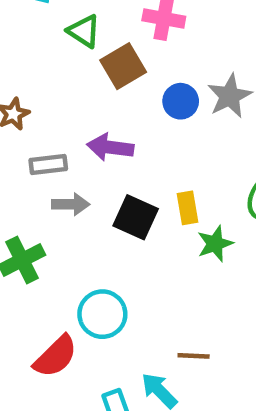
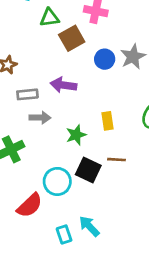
green triangle: (84, 31) -> (49, 18), turned -42
black square: (136, 217) -> (88, 170), moved
green star: (215, 244) -> (76, 135), moved
brown line: (194, 356) -> (116, 160), moved

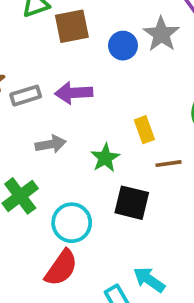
brown square: (72, 38) -> (72, 26), turned 30
gray rectangle: (27, 94) -> (26, 96), moved
brown line: (116, 160) -> (169, 164), moved
cyan circle: (57, 181) -> (72, 223), moved

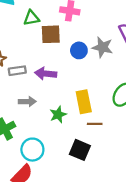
gray star: (161, 34) -> (102, 47), turned -30
yellow rectangle: (144, 130) -> (84, 102), size x1.5
black square: (132, 203) -> (80, 150), moved

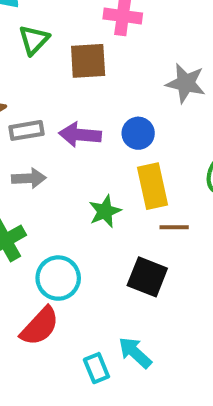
green triangle: (31, 18) -> (34, 40), moved, turned -35
blue circle: (79, 50) -> (138, 133), moved
gray arrow: (27, 102) -> (29, 178), moved

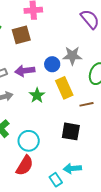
gray star: (186, 83) -> (72, 56), moved
green star: (105, 211) -> (37, 95), moved
brown line: (174, 227) -> (86, 104), moved
cyan arrow: (135, 353) -> (72, 169), turned -36

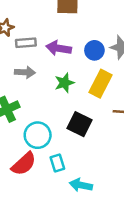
yellow rectangle: (64, 88) -> (100, 84), turned 35
black square: (71, 131) -> (79, 124), moved
cyan rectangle: (56, 180) -> (57, 163), moved

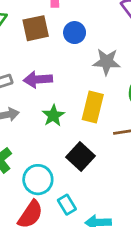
blue circle: (94, 50) -> (75, 33), moved
black square: (79, 124) -> (81, 156), turned 30

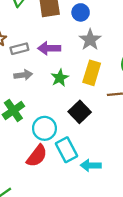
gray star: (107, 62) -> (90, 40), moved, turned 30
cyan rectangle: (67, 205) -> (67, 150), size x1.5

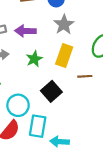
cyan rectangle: (67, 150) -> (38, 126), turned 35

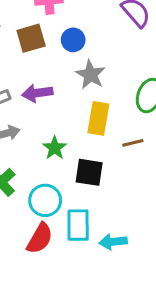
green star: (34, 59) -> (55, 148), moved
black square: (51, 91) -> (89, 172), turned -30

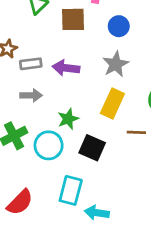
blue circle: (73, 40) -> (119, 26), moved
cyan circle: (45, 200) -> (49, 145), moved
red semicircle: (40, 238) -> (20, 202), moved

